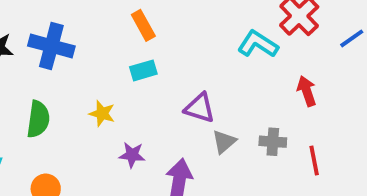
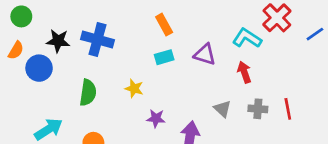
red arrow: (307, 91) -> (244, 72), moved
purple triangle: (200, 108) -> (205, 54), moved
gray triangle: (224, 142) -> (223, 109), turned -36
red line: (314, 160) -> (288, 109), moved

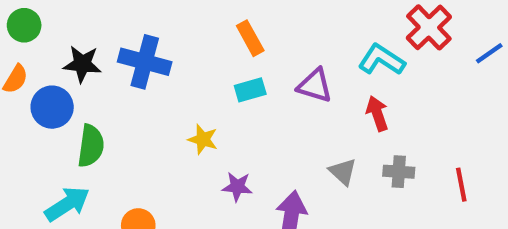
green semicircle: (88, 93) -> (91, 146), moved
red line: (288, 109) -> (461, 185), moved

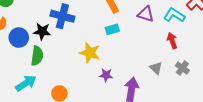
black star: (82, 64) -> (42, 31), moved
purple triangle: (315, 86) -> (146, 14), moved
yellow star: (203, 139) -> (90, 53), size x1.5
gray cross: (399, 172) -> (182, 68), turned 32

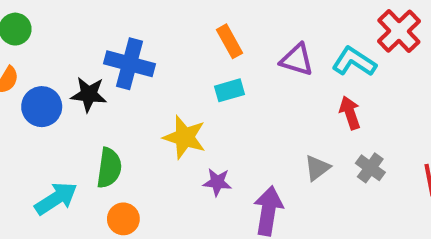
green semicircle: (37, 56) -> (109, 168), moved
gray triangle: (156, 68) -> (317, 168), turned 40

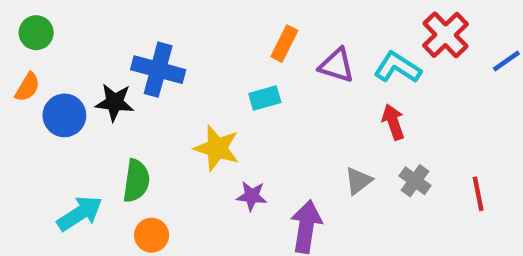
orange rectangle: (230, 41) -> (284, 44), moved, turned 56

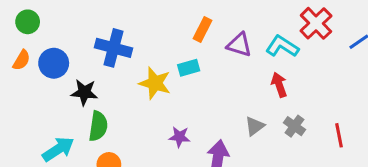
black star: (115, 102) -> (84, 92), moved
blue circle: (64, 115) -> (54, 63), moved
yellow star: (217, 148) -> (155, 83), moved

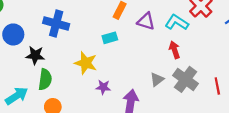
yellow star: (155, 83) -> (86, 63), moved
gray cross: (294, 126) -> (186, 79), size x1.6

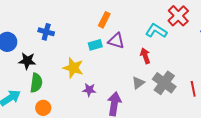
purple triangle: (146, 21) -> (116, 41), moved
blue cross: (56, 24) -> (46, 32), size x0.7
red arrow: (175, 50) -> (145, 56), moved

